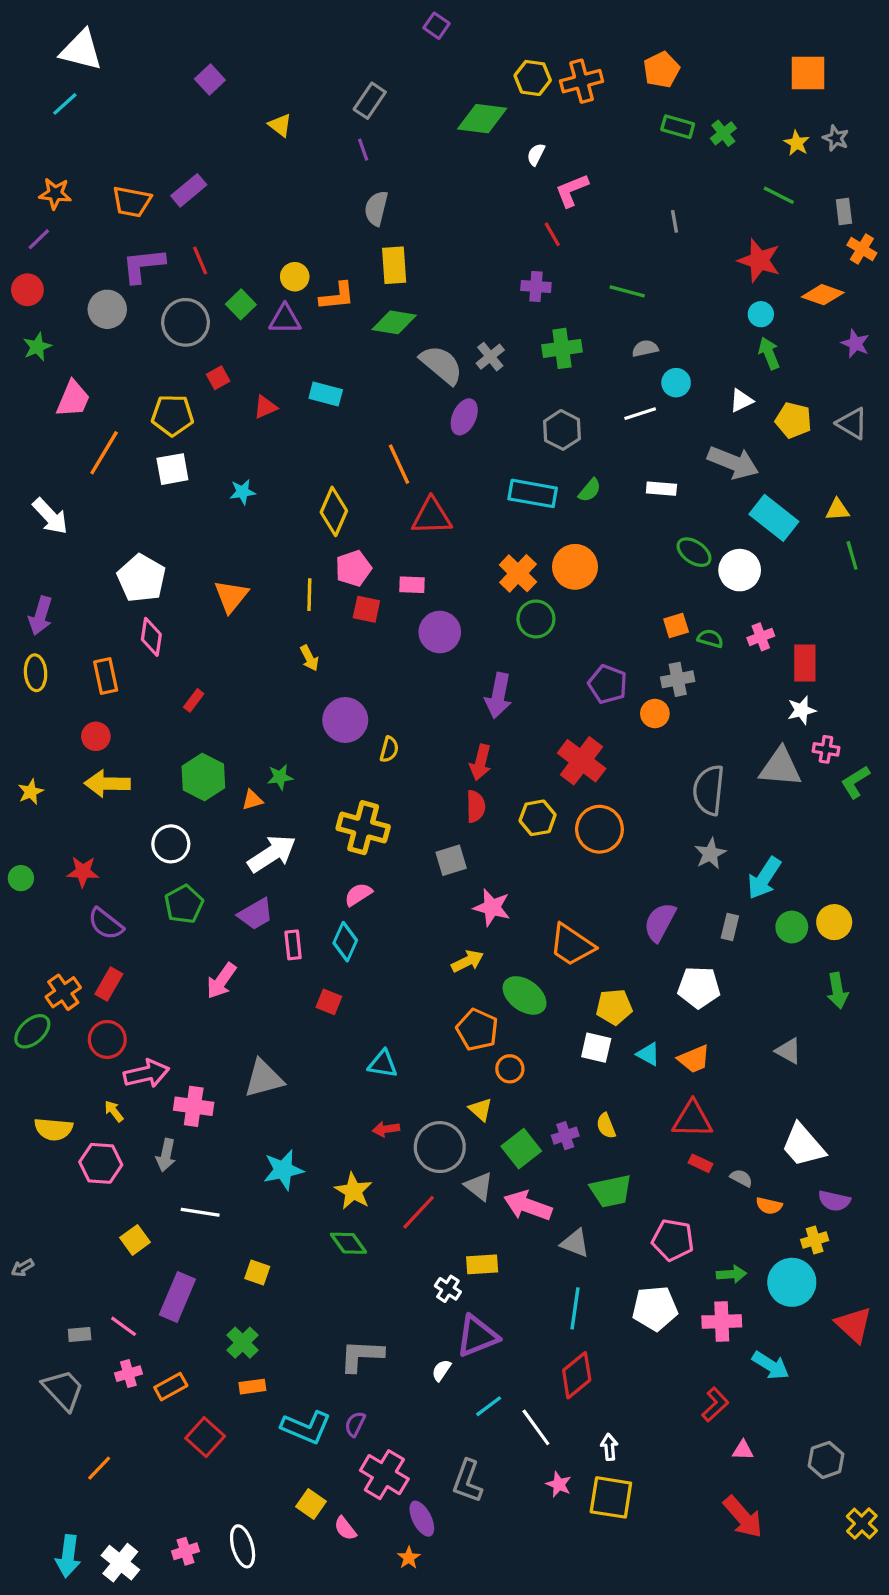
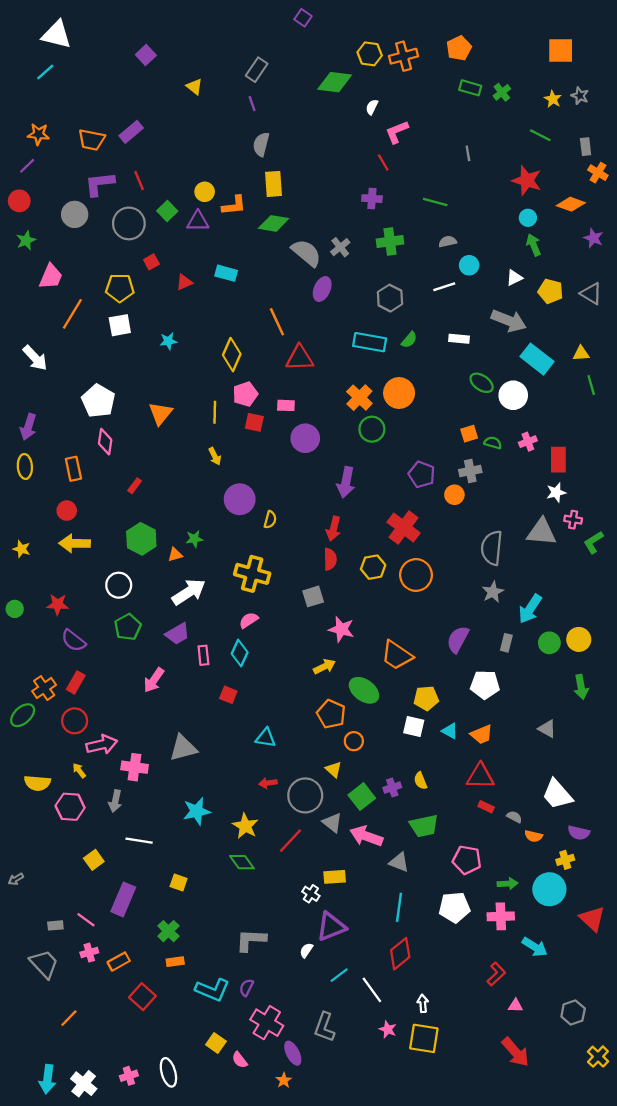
yellow star: (31, 792) -> (21, 549), turned -30

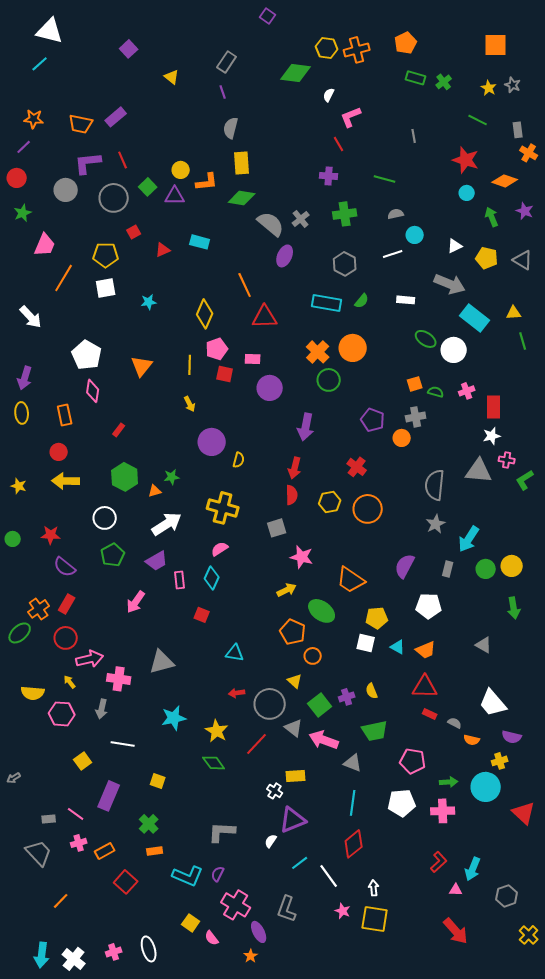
green arrow: (534, 245) -> (492, 217), moved
red cross: (404, 528) -> (357, 467), size x0.7
cyan arrow: (535, 947) -> (473, 869), moved, turned 80

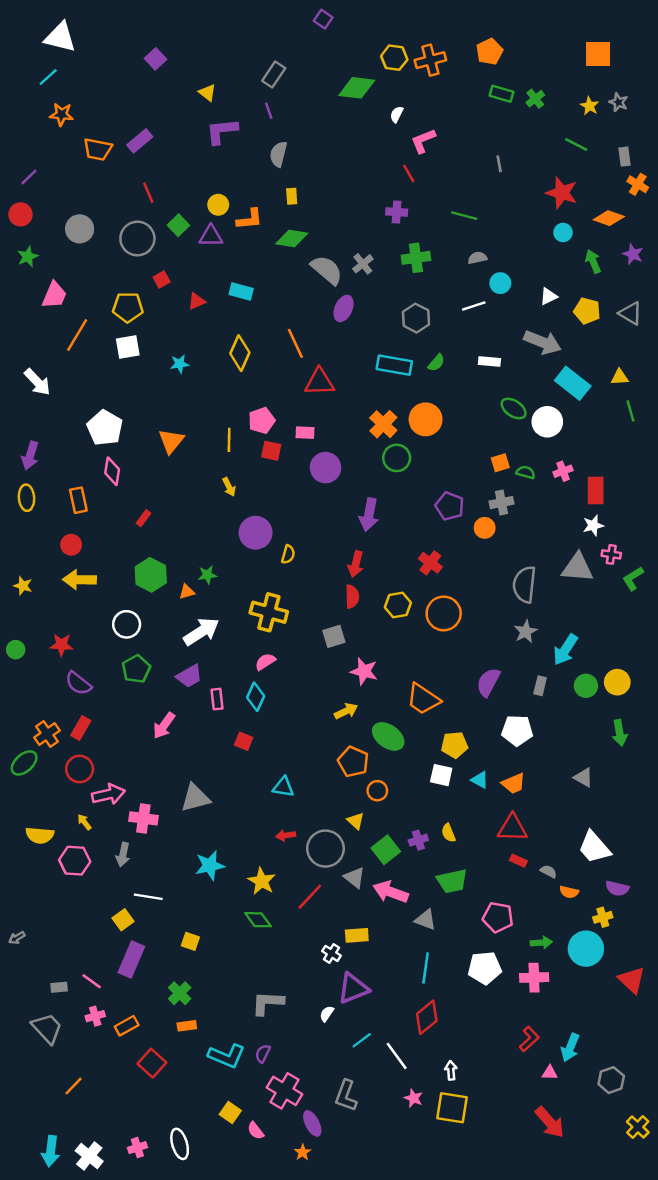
orange star: (34, 119) -> (61, 114), moved
purple L-shape: (88, 163) -> (222, 131), moved
yellow rectangle: (242, 163) -> (292, 196), size x0.6
yellow diamond: (205, 314) -> (240, 353), moved
yellow square: (83, 761) -> (123, 920), moved

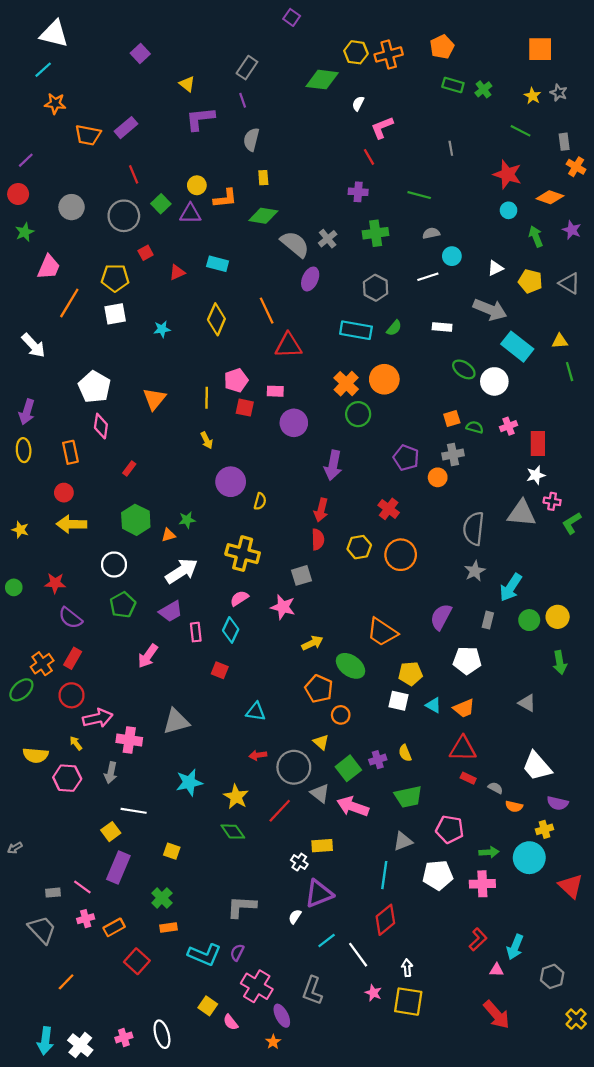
pink star: (364, 671) -> (283, 607), moved
gray triangle: (426, 920) -> (403, 841), moved, turned -42

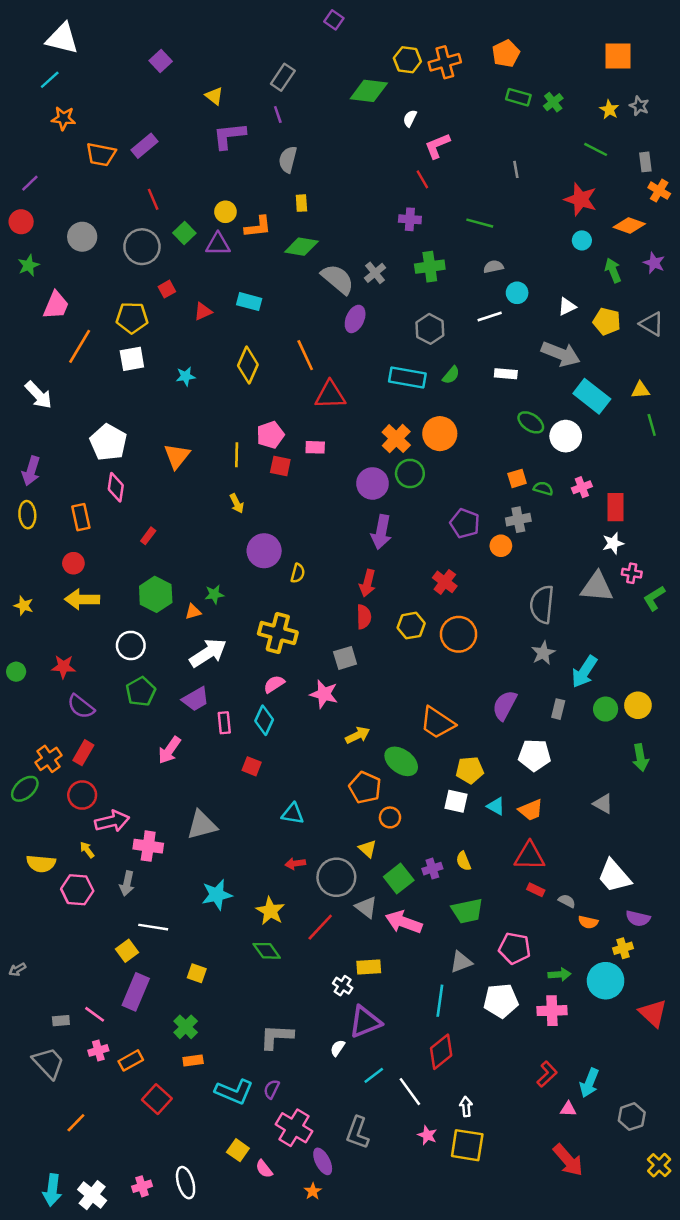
purple circle: (294, 423) -> (373, 483), moved

